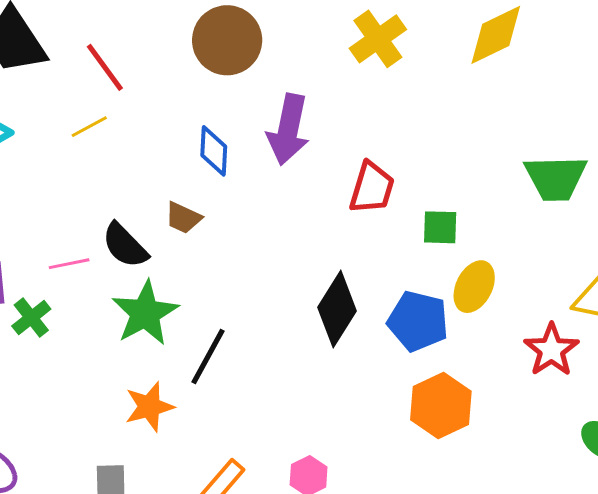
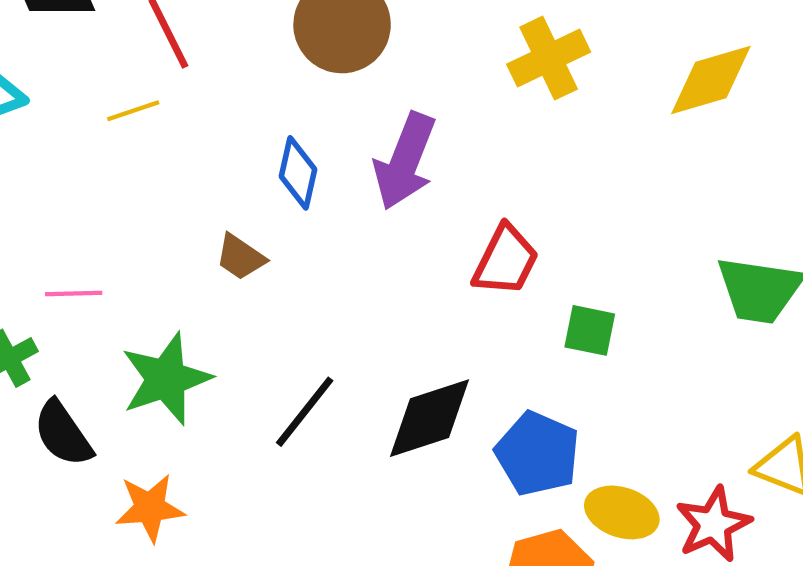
black semicircle: (125, 245) -> (63, 434), moved
yellow ellipse: (474, 287) -> (622, 512), moved, turned 72
black diamond: (337, 309) -> (430, 418), turned 30
black line: (208, 357) -> (305, 412), moved

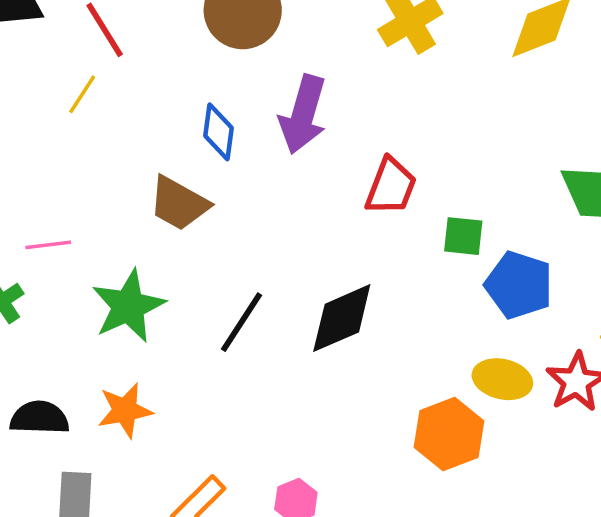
yellow line: (133, 111) -> (82, 94), turned -33
brown trapezoid: (240, 257) -> (179, 203), size x1.5
black semicircle: (63, 434) -> (40, 418), moved, turned 132
blue pentagon: (538, 454) -> (519, 285), moved

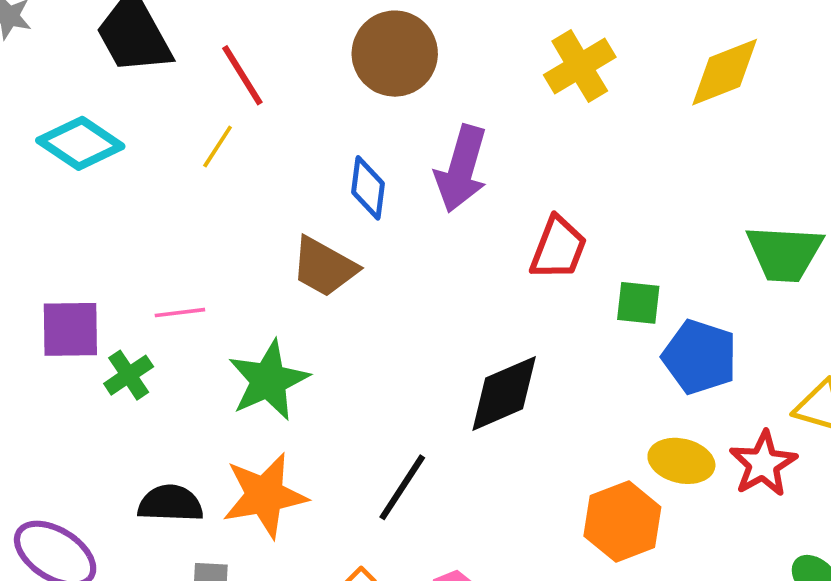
black line: (241, 322) -> (402, 487), moved
orange star: (125, 410) -> (265, 495), size x1.4

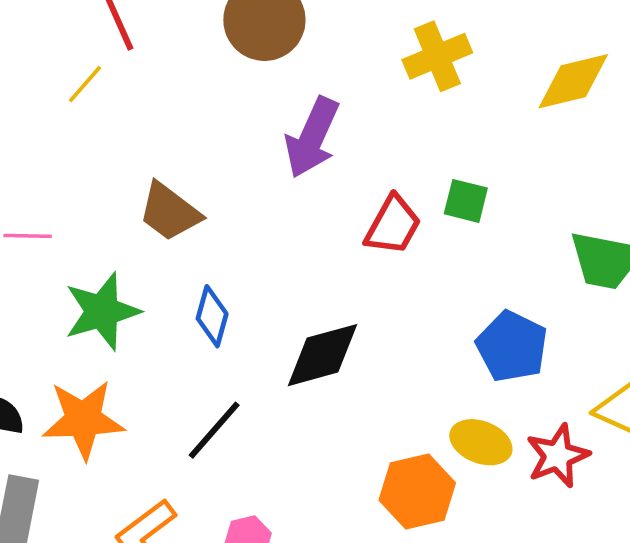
blue diamond: (368, 188) -> (212, 316), moved
green square: (638, 303) -> (466, 201), moved

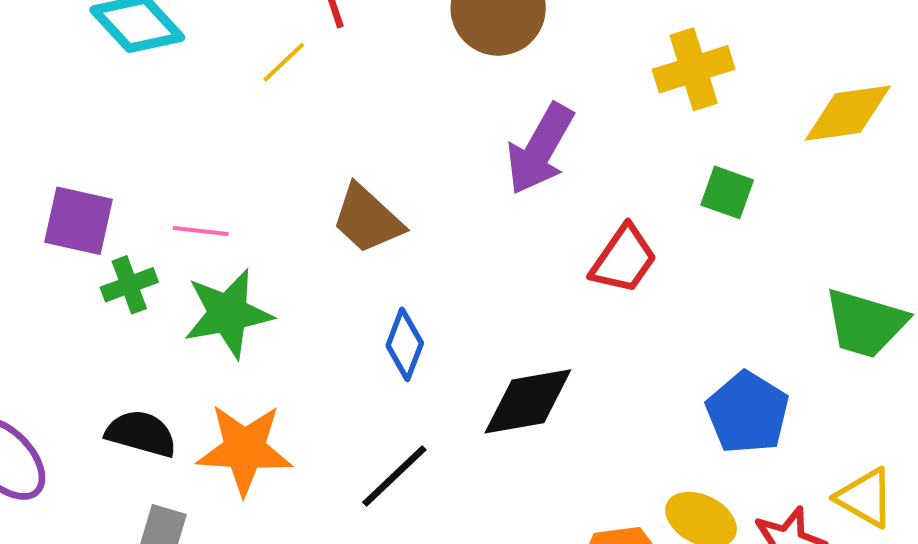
green square: (466, 201) -> (727, 192), moved
green star: (102, 311) -> (228, 313), moved

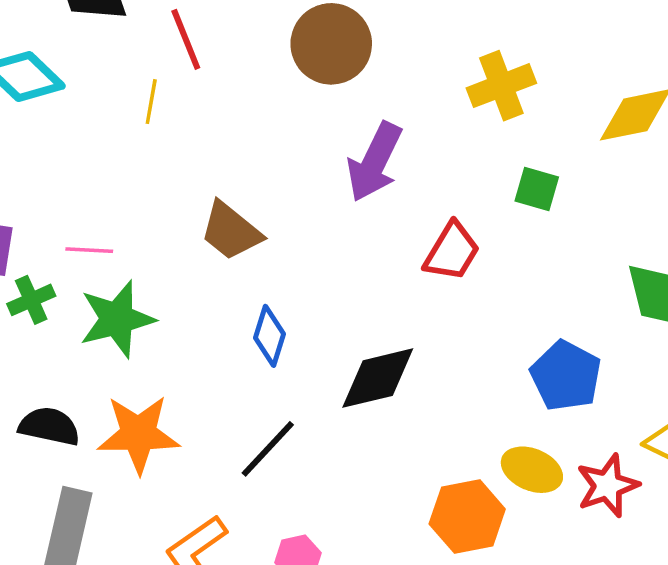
yellow line: (284, 62) -> (151, 102), turned -33

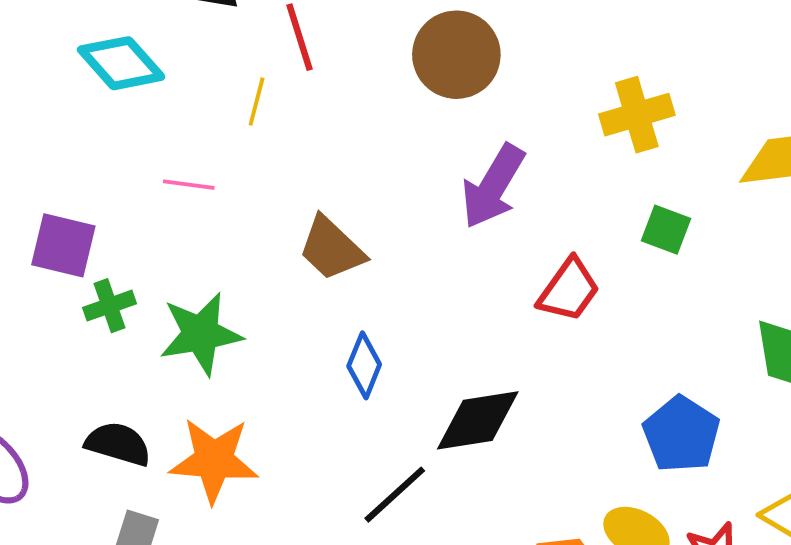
pink line: (89, 250) -> (189, 185), moved
black line: (268, 449) -> (395, 495), moved

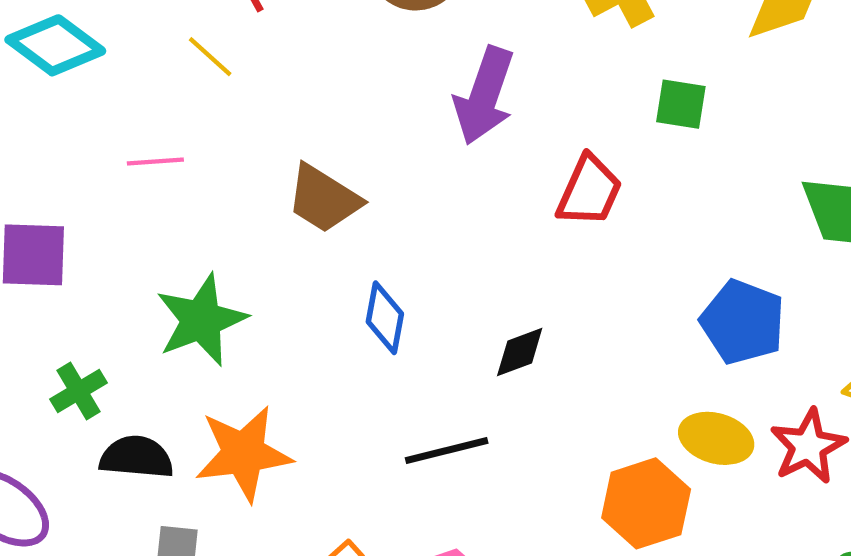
yellow line: (257, 101) -> (210, 57), turned -51
green cross: (109, 306) -> (78, 391), moved
black diamond: (478, 420) -> (520, 352), size x0.6
black line: (395, 495) -> (447, 451), turned 40

